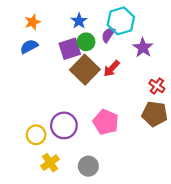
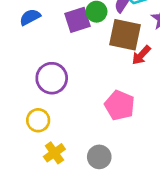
red arrow: (112, 69) -> (141, 55), moved
brown square: (85, 70) -> (125, 35), moved, turned -32
purple circle: (64, 125) -> (52, 78), moved

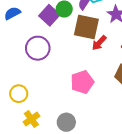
purple square: (77, 20) -> (49, 15), turned -30
purple circle: (52, 78) -> (38, 48), moved
pink pentagon: (120, 105) -> (82, 82), turned 30

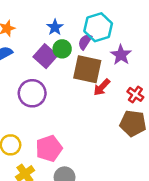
pink pentagon: (82, 82) -> (49, 148), moved

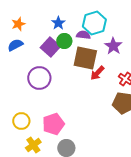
purple semicircle: (85, 42) -> (83, 35), turned 64

